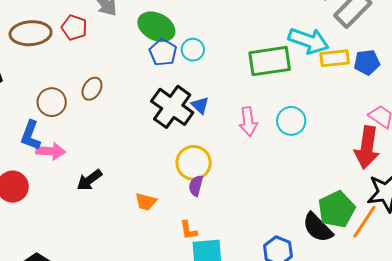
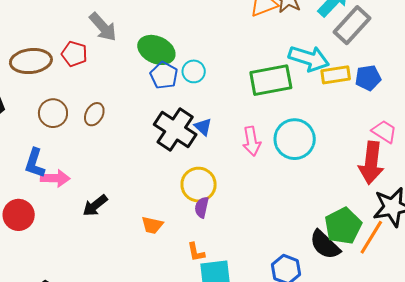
brown circle: (52, 102) -> (53, 113), moved
cyan circle: (291, 121) -> (295, 139), size x1.4

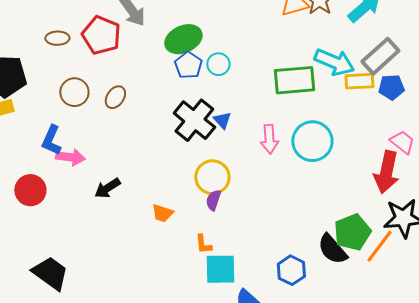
gray rectangle: (352, 25) -> (380, 56), moved
green ellipse: (156, 50) -> (183, 39), turned -54
red pentagon: (74, 54) -> (101, 35), size x1.5
brown ellipse: (31, 61) -> (57, 38), size x0.6

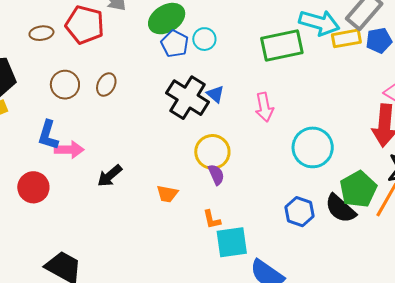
cyan circle: (312, 141) -> (313, 147), moved
purple semicircle: (213, 200) -> (216, 175), turned 145
blue hexagon: (291, 270) -> (299, 212), moved

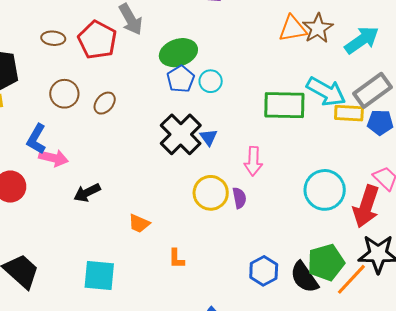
cyan circle: (313, 147) -> (325, 190), moved
yellow circle: (212, 152) -> (211, 193), moved
purple semicircle: (216, 175) -> (239, 198), moved
cyan square: (232, 242) -> (99, 275), moved

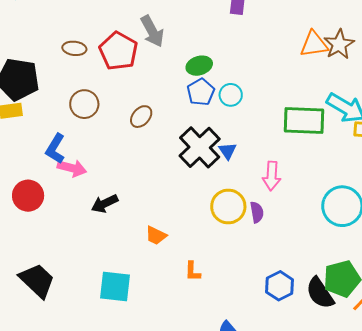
green ellipse: (178, 53) -> (199, 66), size x0.7
brown ellipse: (105, 103) -> (141, 117), moved

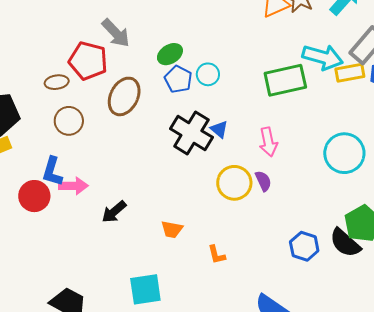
brown ellipse: (74, 48) -> (57, 82), moved
brown ellipse: (141, 117) -> (124, 96), moved, size x1.6
red circle: (28, 196) -> (34, 196), moved

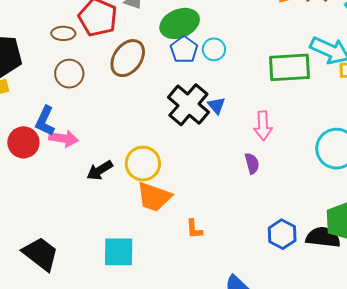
green ellipse: (170, 54) -> (180, 23), size x1.5
yellow circle: (234, 183) -> (143, 164), moved
orange trapezoid: (172, 229) -> (154, 197), size x1.6
black semicircle: (345, 243) -> (323, 237), turned 136

